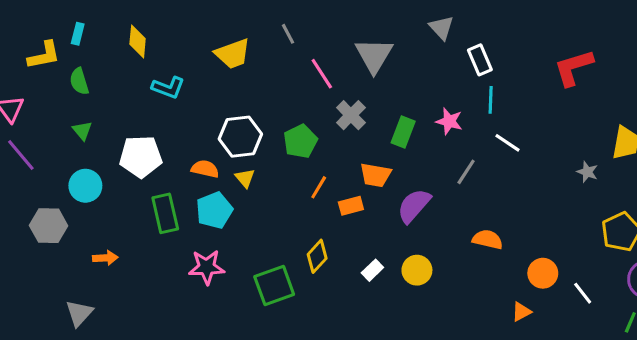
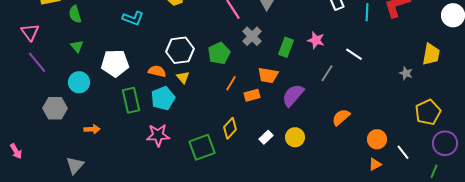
cyan line: (491, 100) -> (367, 12), moved
orange semicircle: (488, 239) -> (341, 117), turned -54
orange triangle: (521, 312) -> (375, 164), moved

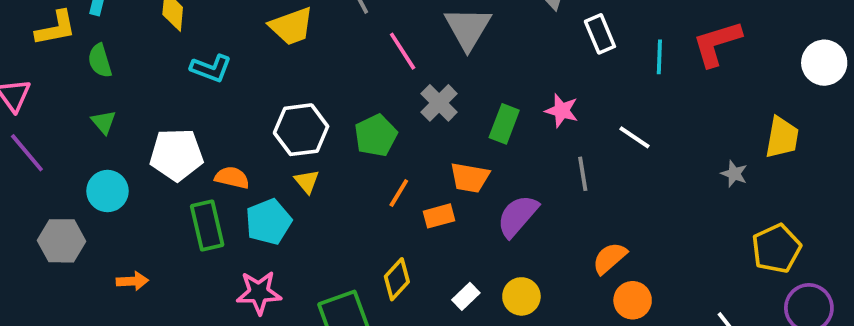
orange semicircle: (157, 71) -> (232, 178), moved
gray line: (327, 73) -> (583, 174), turned -42
orange circle: (377, 139) -> (633, 300), moved

